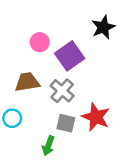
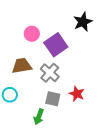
red star: (96, 117) -> (77, 94), size x0.7

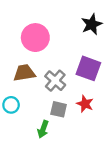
pink circle: (32, 34) -> (35, 38), size x1.6
purple square: (56, 45) -> (88, 68), moved, turned -35

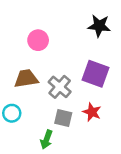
black star: (92, 24) -> (99, 26), turned 30
pink circle: (35, 38) -> (38, 40), size x0.7

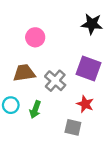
gray square: (63, 118) -> (73, 127), moved
green arrow: (46, 140) -> (35, 110), moved

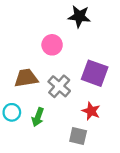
black star: (92, 24) -> (79, 16), moved
pink circle: (35, 37) -> (52, 45), moved

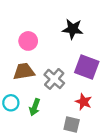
black star: (79, 16) -> (73, 29), moved
pink circle: (52, 45) -> (28, 41), moved

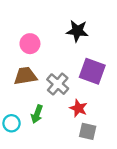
red star: (84, 102) -> (78, 108), moved
cyan circle: (11, 103) -> (12, 123), moved
gray square: (72, 124) -> (88, 131), moved

